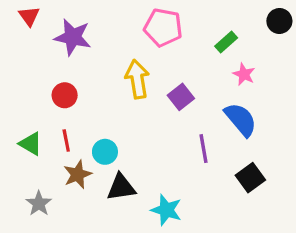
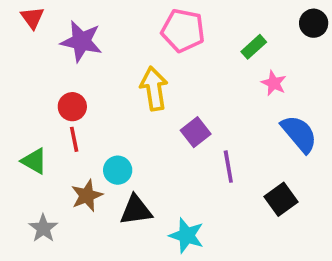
purple square: (181, 97) -> (196, 132), moved
blue semicircle: (241, 120) -> (299, 134), moved
red line: (66, 141) -> (74, 139), moved

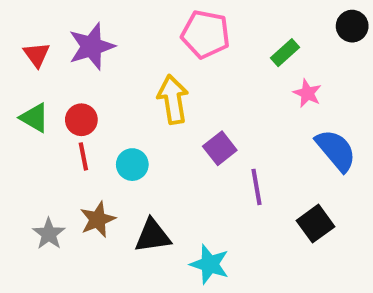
red triangle: (32, 18) -> (37, 55), moved
purple star: (81, 41) -> (92, 46), turned -30
green triangle: (34, 161) -> (35, 118), moved
cyan circle: (118, 170) -> (132, 165), moved
gray star: (43, 228) -> (49, 234), moved

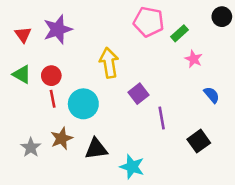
pink pentagon: (206, 34) -> (149, 22), moved
blue semicircle: (336, 150) -> (212, 95), size x0.6
cyan circle: (132, 165) -> (83, 104), size x1.5

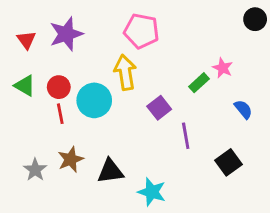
pink pentagon: (149, 22) -> (141, 31), moved
green rectangle: (180, 33) -> (199, 83), moved
cyan circle: (83, 104) -> (94, 100), moved

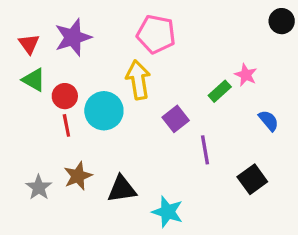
green triangle: (25, 86) -> (34, 80), moved

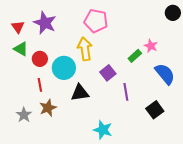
purple star: (73, 37) -> (45, 23), turned -30
blue semicircle: (269, 121) -> (165, 74), size x1.6
red line: (66, 125) -> (40, 85), moved
black triangle: (122, 189) -> (80, 93), moved

